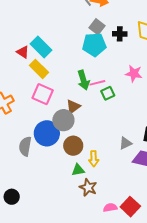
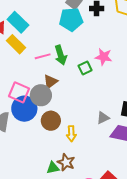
pink star: (134, 74) -> (104, 57), moved
pink line: (97, 83) -> (43, 56), moved
pink square: (43, 94) -> (19, 92), moved
green triangle: (78, 170) -> (53, 168), moved

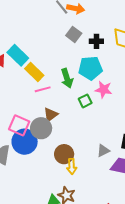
cyan pentagon: (71, 19) -> (90, 68), moved
yellow rectangle: (16, 44) -> (34, 72), moved
green arrow: (61, 55) -> (67, 78), moved
brown circle: (51, 121) -> (64, 154), moved

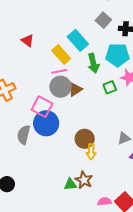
cyan rectangle: (18, 55) -> (78, 40), moved
pink line: (43, 89) -> (59, 71), moved
brown triangle: (51, 115) -> (75, 89), moved
gray circle: (41, 128) -> (60, 87), moved

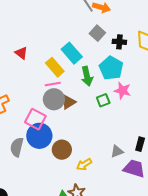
cyan pentagon: (117, 55) -> (111, 68), turned 30
brown circle: (85, 139) -> (62, 150), moved
yellow arrow: (91, 152) -> (84, 164), turned 56

